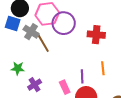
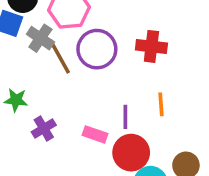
purple circle: (64, 23) -> (97, 49), moved
pink rectangle: (65, 87) -> (95, 134), turned -48

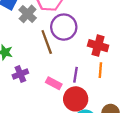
red cross: (151, 46) -> (98, 46), moved
brown line: (60, 57) -> (47, 42), moved

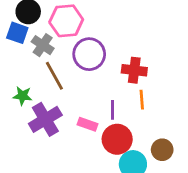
brown line: (47, 42) -> (54, 76), moved
purple cross: (20, 74) -> (45, 119), size x1.6

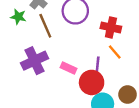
green star: (22, 96) -> (18, 17), moved
orange line: (142, 100) -> (115, 52), turned -42
purple line: (112, 110) -> (98, 64), moved

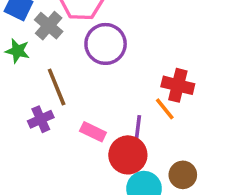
brown line: (45, 26) -> (57, 87), moved
red cross: (111, 27) -> (178, 85), moved
purple cross: (34, 61) -> (41, 119), size x0.6

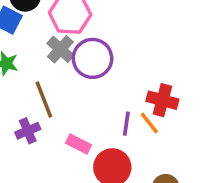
gray cross: (49, 26) -> (60, 49), moved
purple line: (138, 127) -> (126, 124), moved

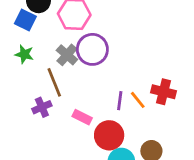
gray cross: (60, 49) -> (67, 55), moved
red cross: (162, 100) -> (163, 92), moved

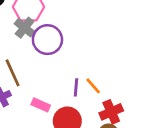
gray cross: (67, 55) -> (25, 28), moved
red cross: (163, 92) -> (111, 112), moved, turned -35

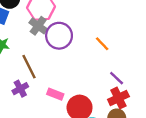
orange line: (93, 86) -> (102, 44), moved
purple line: (76, 87) -> (117, 78), moved, turned -49

